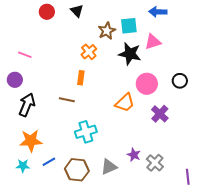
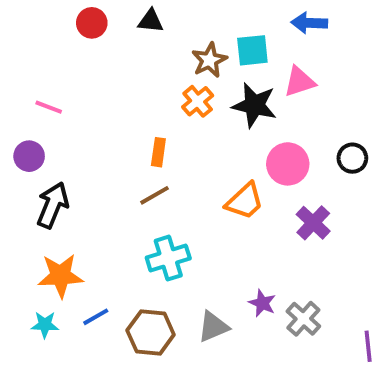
black triangle: (77, 11) -> (151, 21), turned -40
orange cross: (89, 52) -> (198, 101), moved
brown line: (67, 100) -> (154, 195), moved, turned -42

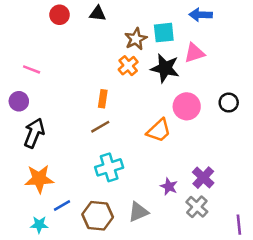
purple cross: (313, 223) -> (203, 178), moved
purple star: (262, 303) -> (169, 186), moved
cyan star: (45, 325) -> (39, 225), moved

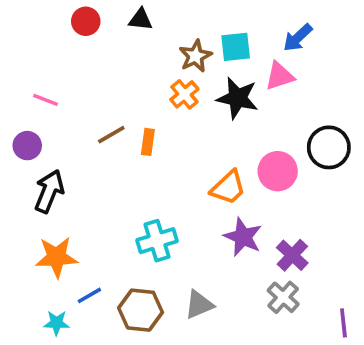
blue arrow: (201, 15) -> (298, 38), moved, turned -45
black circle: (229, 103) -> (329, 147), size x1.5
pink circle: (187, 106) -> (278, 171), moved
brown line: (100, 127) -> (111, 135), moved
purple star: (169, 186) -> (243, 237), moved, size x1.5

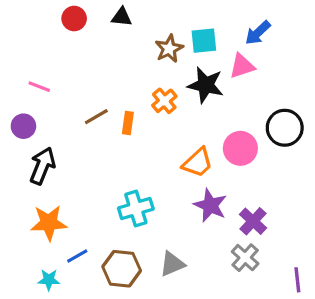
orange cross: (184, 94) -> (164, 101), moved

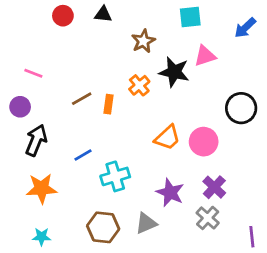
blue arrow: (258, 33) -> (245, 28), moved
cyan square: (204, 41) -> (190, 17), moved
pink circle: (240, 148) -> (204, 142), moved
purple star: (210, 205) -> (170, 193), moved
blue line: (77, 256) -> (83, 155), moved

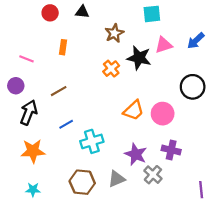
blue arrow: (245, 28) -> (196, 41), moved
brown line: (82, 99) -> (59, 91), moved
orange rectangle: (108, 104) -> (63, 47), moved
purple cross: (214, 187) -> (171, 150), turned -30
gray cross: (208, 218) -> (153, 175), moved

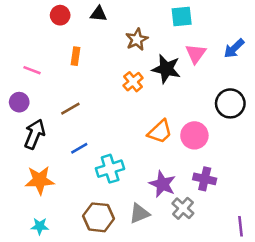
pink triangle: (164, 45) -> (196, 54), turned -36

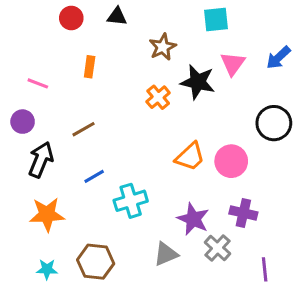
brown hexagon: (99, 217) -> (96, 262), moved
purple line: (240, 226) -> (265, 269), moved

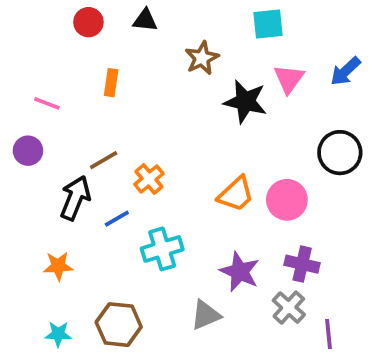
orange cross: (158, 97) -> (149, 179), moved
black arrow: (41, 160) -> (75, 198), moved
orange star: (47, 214) -> (58, 266), size x0.7
gray cross: (217, 248) -> (289, 308), moved

